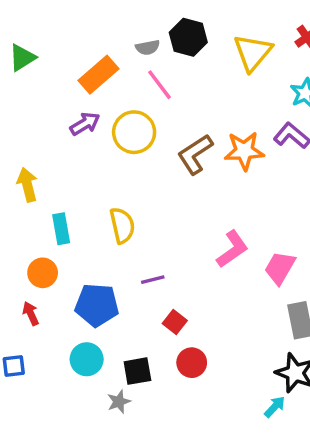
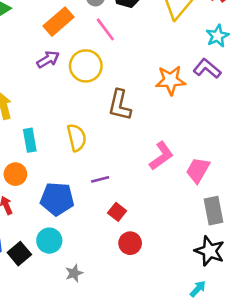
brown L-shape: (195, 154) -> (120, 105), moved, turned -44
black square: (137, 371) -> (19, 254), moved, turned -30
cyan arrow: (275, 407) -> (198, 289), moved

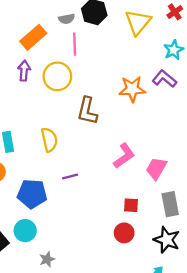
pink line: (105, 29) -> (75, 44), turned 35
purple arrow: (48, 59) -> (24, 71), turned -54
red square: (117, 212) -> (131, 205), moved, turned -35
red circle: (130, 243) -> (124, 233), moved

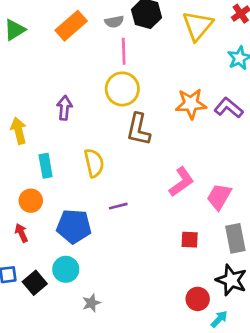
orange rectangle: (33, 37) -> (71, 26), moved
purple arrow: (24, 71) -> (64, 108), moved
yellow circle: (57, 76) -> (122, 89), moved
purple L-shape: (164, 79) -> (229, 108), moved
red circle: (124, 233) -> (198, 299), moved

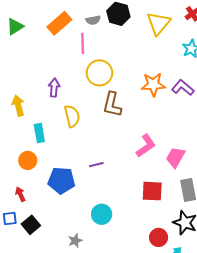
pink line: (124, 51) -> (83, 43), moved
yellow semicircle: (94, 163) -> (72, 116), moved
red arrow: (21, 233) -> (20, 194), moved
red square: (190, 240) -> (152, 191), size x1.5
cyan circle: (66, 269) -> (102, 214), moved

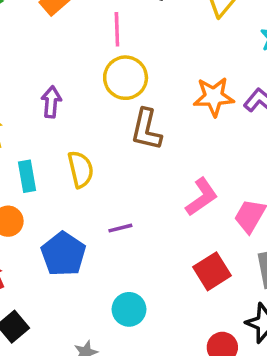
pink line: (83, 43) -> (117, 29), moved
yellow semicircle: (72, 116) -> (81, 169), moved
blue pentagon: (61, 180) -> (63, 254), turned 30
red square: (152, 191) -> (212, 271), turned -35

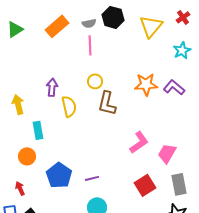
yellow circle: (126, 78) -> (95, 81), moved, size x0.6
yellow semicircle: (81, 169) -> (69, 106), moved
purple line: (120, 228) -> (92, 178), moved

